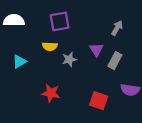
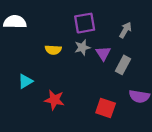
purple square: (60, 21) -> (85, 23), moved
gray star: (69, 59) -> (82, 47), moved
cyan triangle: (19, 62) -> (25, 81), moved

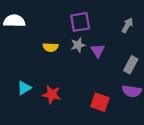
gray arrow: (125, 30) -> (127, 25), moved
gray rectangle: (123, 65) -> (131, 65), moved
cyan triangle: (25, 81) -> (24, 88), moved

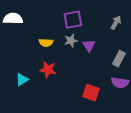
red star: (52, 94) -> (48, 70), moved

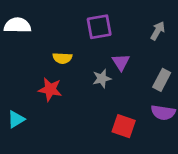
gray star: (71, 41) -> (102, 78), moved
red star: (48, 70) -> (50, 89), moved
cyan triangle: (22, 80) -> (16, 119), moved

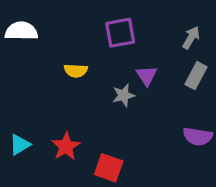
gray rectangle: (162, 80) -> (196, 76), moved
red star: (50, 89) -> (66, 146), moved, turned 30
red square: (124, 126) -> (109, 168), moved

